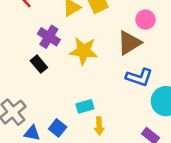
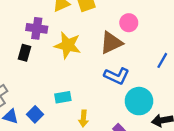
purple cross: (49, 37) -> (37, 28), turned -30
black rectangle: (39, 64) -> (24, 53), turned 49
yellow arrow: (99, 126) -> (83, 119), moved

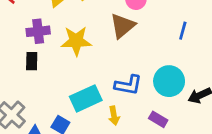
blue L-shape: (117, 76) -> (128, 85), moved
cyan rectangle: (63, 97) -> (86, 98), size x1.6

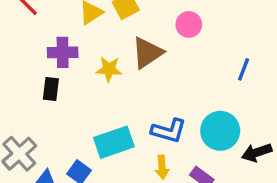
brown triangle: (123, 26) -> (147, 53), moved
yellow star: (76, 41) -> (109, 69), size x0.7
yellow arrow: (114, 116) -> (162, 167), moved

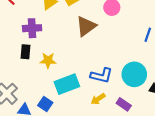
yellow star: (109, 69) -> (48, 60), moved
yellow arrow: (162, 167) -> (98, 99), turned 64

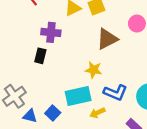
yellow star: (48, 60) -> (93, 70), moved
yellow arrow: (98, 99) -> (97, 113), moved

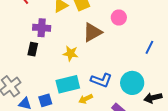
yellow star: (93, 70) -> (70, 53), moved
blue square: (53, 113) -> (45, 100), turned 32

